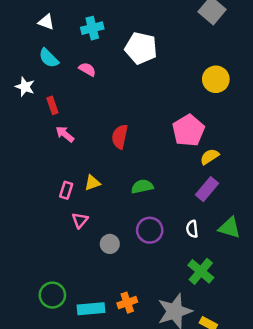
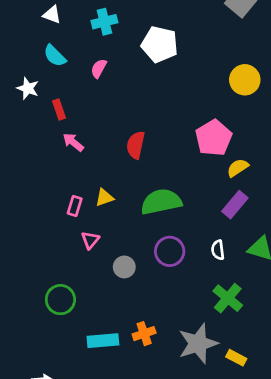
pink semicircle: (87, 69) -> (99, 68), turned -91
green semicircle: (142, 187) -> (161, 202), size x1.6
green circle: (52, 295) -> (60, 300), moved

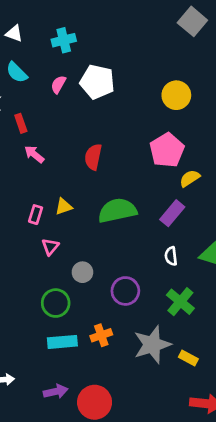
white pentagon: (160, 44) -> (97, 82), moved
yellow circle: (245, 80) -> (176, 95), moved
purple rectangle: (235, 205) -> (172, 213), moved
purple circle: (170, 251) -> (125, 291), moved
green circle: (60, 300) -> (56, 303), moved

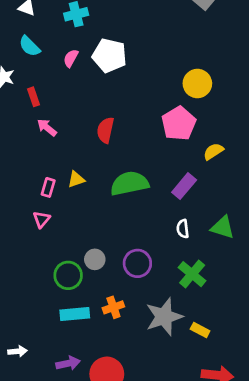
yellow circle: (176, 95) -> (197, 84), moved
yellow semicircle: (190, 178) -> (213, 151), moved
pink triangle: (50, 247) -> (41, 219), moved
gray circle: (82, 272) -> (95, 259), moved

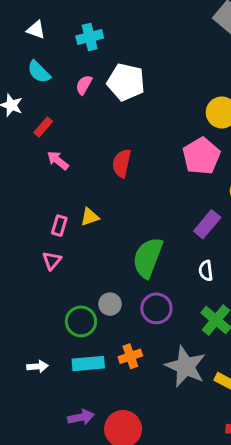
red rectangle: (33, 97) -> (43, 127), turned 60
green semicircle: (129, 183) -> (148, 258), moved, turned -57
gray star: (164, 317) -> (185, 366), turned -30
white arrow: (18, 351) -> (37, 366), moved

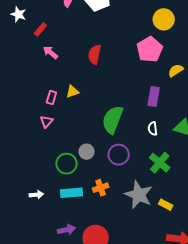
purple rectangle: (207, 224) -> (154, 97), turned -30

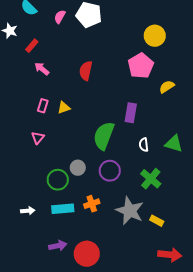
purple rectangle: (154, 97) -> (131, 113), moved
pink rectangle: (51, 98) -> (43, 106), moved

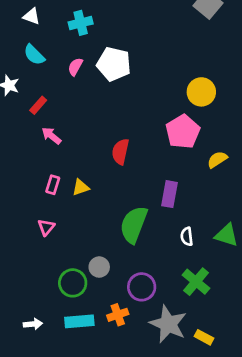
red semicircle: (86, 71) -> (120, 152), moved
purple circle: (110, 171) -> (142, 287), moved

